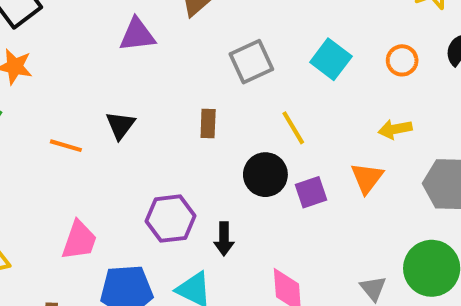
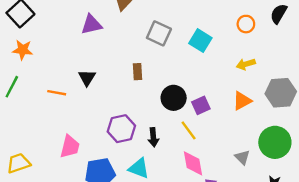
cyan square: (331, 59) -> (200, 41), moved
gray square: (251, 62) -> (159, 33), turned -35
yellow line: (293, 128) -> (189, 130), moved
orange triangle: (367, 178) -> (242, 101), moved, turned 30

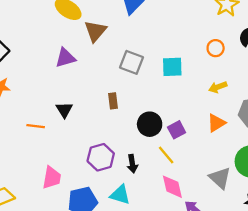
cyan square: (200, 41) -> (172, 67), turned -30
gray triangle: (242, 157) -> (220, 178), size x1.5

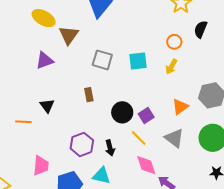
yellow arrow: (218, 87) -> (171, 67), moved, turned -35
gray triangle: (220, 178) -> (174, 138), moved

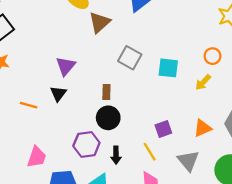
purple triangle: (45, 60) -> (66, 66), moved, turned -42
black circle: (122, 112) -> (108, 118), moved

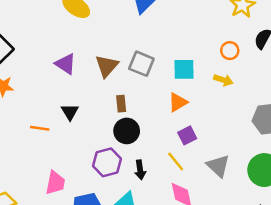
brown triangle: (100, 22) -> (107, 66), moved
purple triangle: (66, 66) -> (66, 64), moved, turned -30
yellow arrow: (203, 82) -> (223, 80), turned -108
orange triangle: (202, 128) -> (178, 102), moved

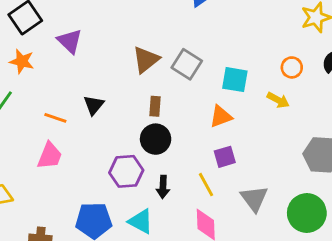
purple triangle: (66, 64) -> (70, 41), moved
pink trapezoid: (55, 183) -> (50, 156), moved

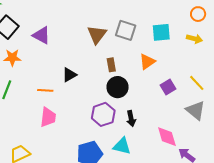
black triangle: (94, 105) -> (69, 75), turned 35
orange triangle: (221, 116) -> (147, 62), moved
yellow line: (206, 185) -> (197, 83), moved

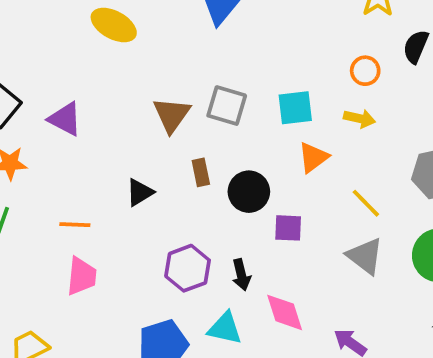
orange triangle: (147, 62) -> (313, 157), moved
black triangle: (69, 75) -> (140, 192), moved
black circle: (118, 87) -> (249, 192), moved
purple square: (168, 87) -> (288, 228), moved, turned 35
pink diamond: (167, 137) -> (285, 312), moved

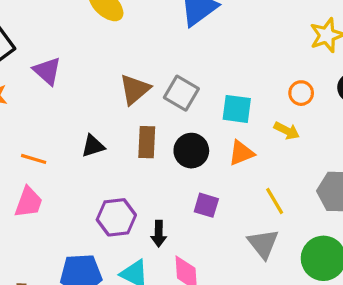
brown rectangle: (201, 172) -> (147, 142), size x1.4
black circle: (249, 192) -> (191, 151), moved

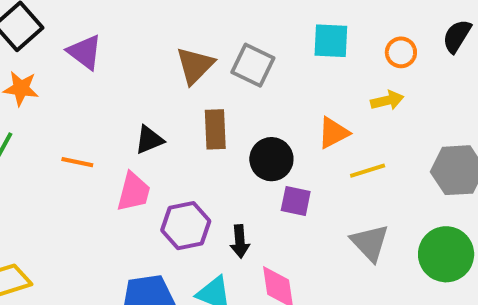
cyan square: (237, 109) -> (331, 41), moved
yellow arrow: (287, 131) -> (387, 100), turned -35
black circle: (191, 151) -> (271, 159), moved
yellow line: (275, 201) -> (368, 171), moved, turned -72
pink trapezoid: (29, 202) -> (134, 192), moved

